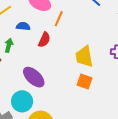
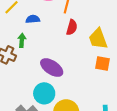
red semicircle: (44, 40) -> (72, 27), moved

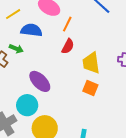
blue semicircle: (33, 19) -> (31, 30), size x1.5
green arrow: (22, 40) -> (16, 49), turned 96

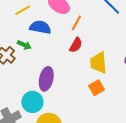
purple ellipse: (40, 81) -> (46, 79), turned 55
orange square: (90, 88) -> (96, 88), turned 35

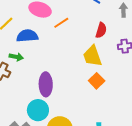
orange line: (76, 23) -> (61, 23), turned 42
red semicircle: (76, 45) -> (101, 30), moved

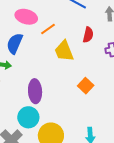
blue semicircle: (27, 36) -> (15, 43), turned -60
yellow trapezoid: (92, 56) -> (64, 51), moved

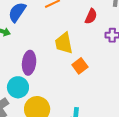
yellow trapezoid: (64, 51) -> (64, 43), moved

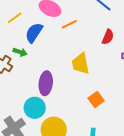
orange square: (80, 66) -> (96, 99), moved

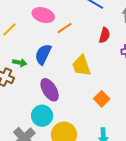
blue semicircle: (34, 33) -> (43, 54), moved
purple ellipse: (46, 83) -> (50, 90), turned -30

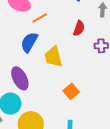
blue semicircle: (43, 54) -> (29, 42), moved

